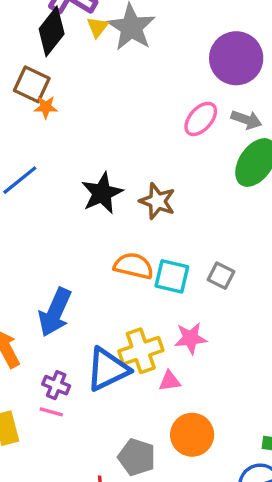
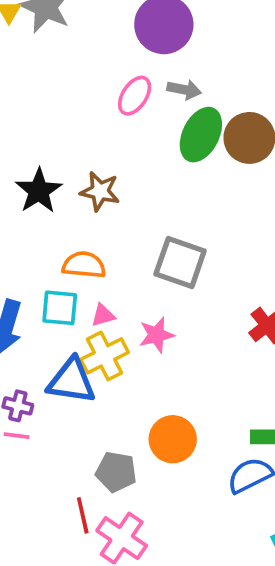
cyan square: (172, 276) -> (60, 308), moved
gray square: (221, 276) -> (180, 262), size x1.8
blue triangle: (108, 369) -> (71, 381), turned 42
pink triangle: (170, 381) -> (103, 315), moved

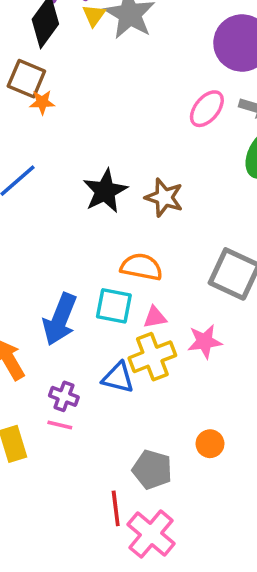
blue triangle: (71, 381) -> (118, 378), size x0.7
orange circle: (173, 439) -> (210, 444), size x0.6

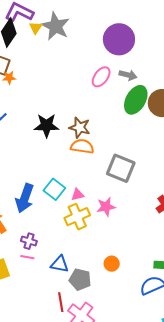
black star: (105, 191) -> (47, 125), turned 30
orange semicircle: (141, 267) -> (82, 146), moved
cyan square: (114, 306) -> (54, 189), turned 30
blue triangle: (118, 378) -> (60, 264), moved

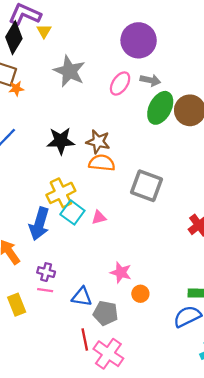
gray star: (56, 26) -> (69, 71), moved
pink star: (106, 207) -> (121, 272), moved, turned 30
yellow cross: (77, 217) -> (61, 193), moved

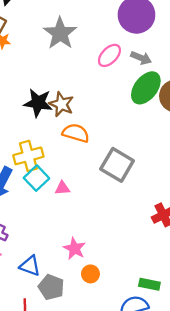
brown star: (98, 142) -> (61, 104), moved

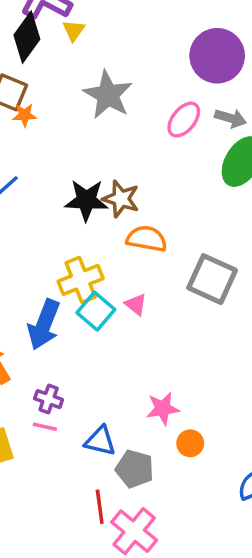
pink triangle: (62, 188) -> (136, 304), moved, turned 49
pink star: (74, 248) -> (163, 408), turned -30

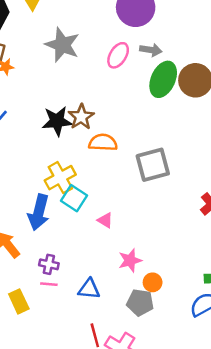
brown star: (121, 199) -> (81, 117), turned 30
gray square: (212, 279) -> (153, 165), turned -32
pink triangle: (136, 304) -> (105, 220), moved
gray pentagon: (135, 469) -> (140, 302), moved

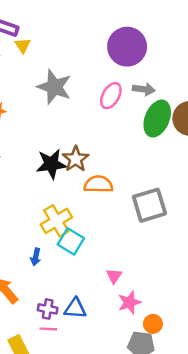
blue arrow: (39, 212) -> (36, 257), size x0.5
pink triangle: (105, 220) -> (114, 276), moved, turned 35
blue triangle: (89, 289) -> (75, 308), moved

